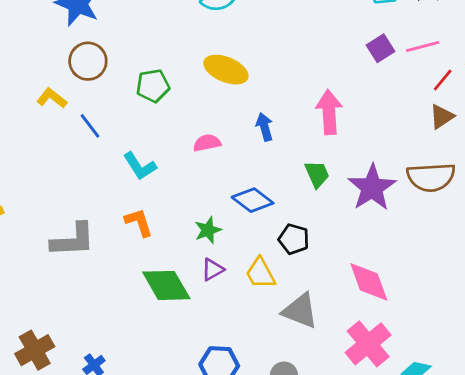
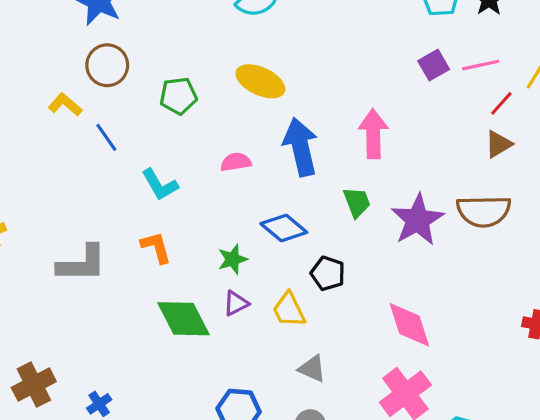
blue arrow: (264, 127) -> (301, 147), size x1.8
gray triangle: (300, 311) -> (312, 369), moved, size x0.7

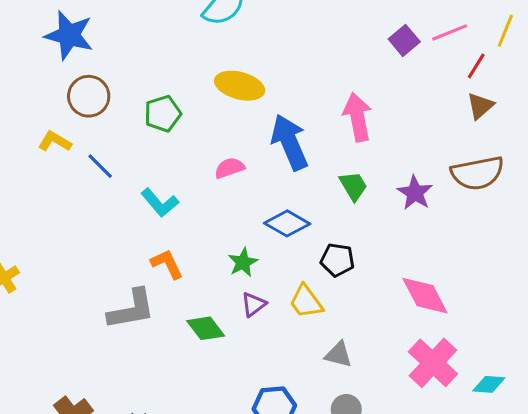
purple star: (417, 220) -> (415, 193), size x0.7
gray L-shape: (82, 264) -> (131, 309), moved
green diamond: (184, 319) -> (206, 328), size x0.7

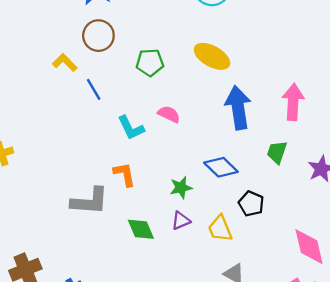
pink semicircle: (229, 168) -> (169, 114), moved, turned 30
green trapezoid: (353, 186) -> (277, 152), turned -145

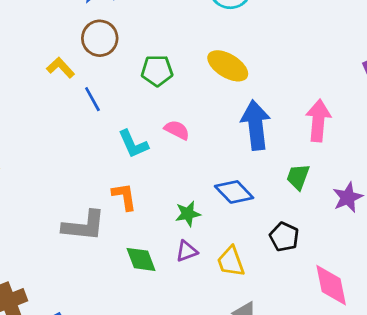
black pentagon: (251, 204) -> (284, 237), moved

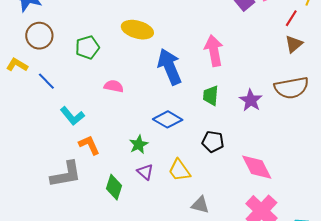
cyan L-shape: (133, 144) -> (72, 116), moved
purple triangle: (187, 251) -> (145, 172), turned -42
green diamond: (141, 259) -> (114, 187), turned 55

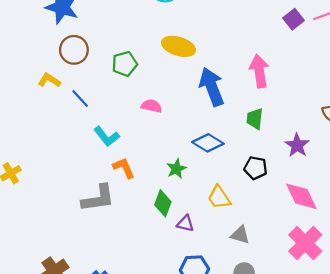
purple star: (251, 100) -> (297, 145), moved
purple triangle: (145, 172) -> (185, 223), moved, turned -30
green diamond: (114, 187) -> (163, 203), moved

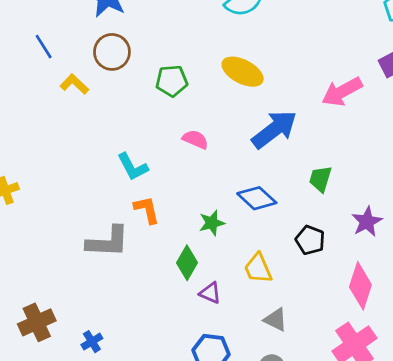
pink arrow: (259, 71) -> (342, 92), moved, turned -120
blue arrow: (212, 87) -> (274, 129), turned 63
blue line: (80, 98) -> (44, 47), moved
pink diamond: (301, 196) -> (360, 286), turned 33

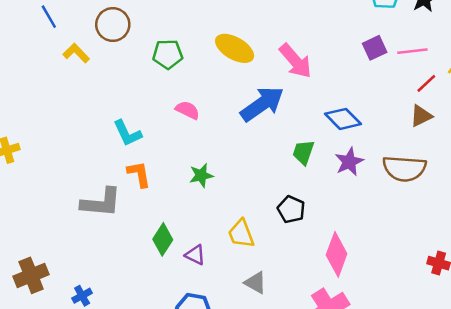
pink arrow: (342, 92) -> (295, 61), moved, turned -105
blue diamond: (257, 198) -> (343, 119), moved
purple star: (367, 222) -> (349, 162), moved
green star: (212, 223) -> (201, 175), moved
green diamond: (187, 263) -> (163, 239), moved

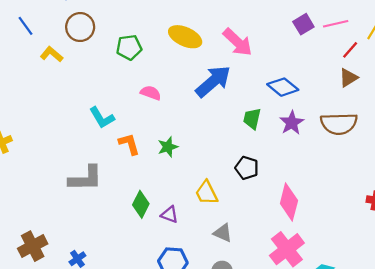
orange L-shape: (139, 174) -> (129, 144), moved

